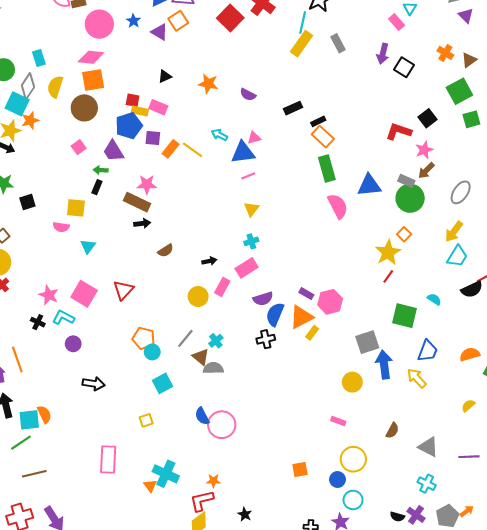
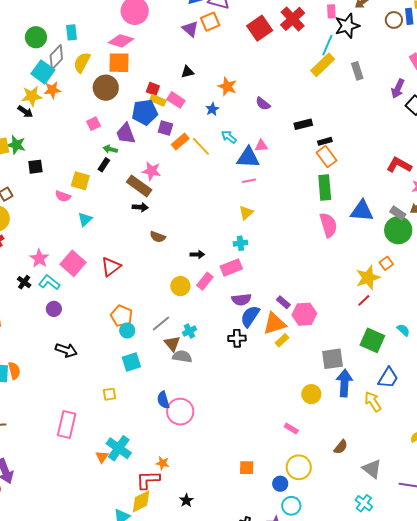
blue star: (133, 21) -> (212, 109), moved
brown semicircle: (166, 251) -> (158, 237), turned 42

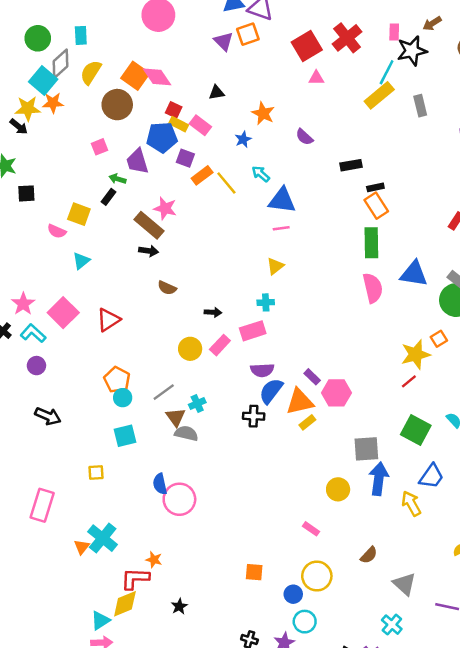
pink diamond: (121, 41) -> (157, 77), moved, turned 35
orange square: (119, 63) -> (135, 76), turned 30
pink triangle: (261, 146) -> (316, 78), moved

